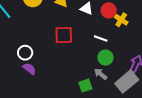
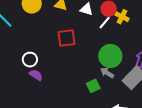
white line: (101, 38) -> (105, 23), moved, turned -64
green circle: (105, 58) -> (110, 56), size x1.5

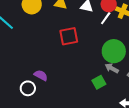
white circle: (30, 60) -> (28, 88), moved

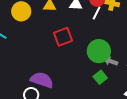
green circle: (114, 51) -> (99, 51), moved
purple semicircle: (41, 75) -> (42, 80), size x1.6

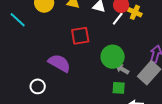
green square: (100, 77) -> (119, 88), moved, turned 32
purple semicircle: (42, 80) -> (59, 63), moved

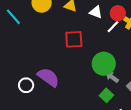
purple semicircle: (59, 63) -> (48, 77), moved
green square: (119, 88) -> (106, 95), turned 32

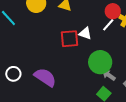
white triangle: (96, 12) -> (85, 33), moved
white circle: (26, 85) -> (13, 74), moved

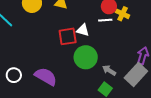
white line: (108, 25) -> (105, 20), turned 48
green circle: (100, 62) -> (86, 57), moved

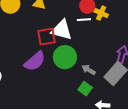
white triangle: (83, 30) -> (62, 30), size x1.6
purple semicircle: (46, 77) -> (35, 61), moved, turned 110

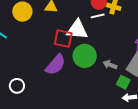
red square: (46, 37) -> (63, 39), turned 30
green square: (85, 89) -> (123, 82), moved

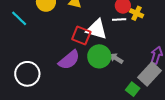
gray arrow: (110, 65) -> (116, 58), moved
white circle: (17, 86) -> (27, 74), size x1.6

